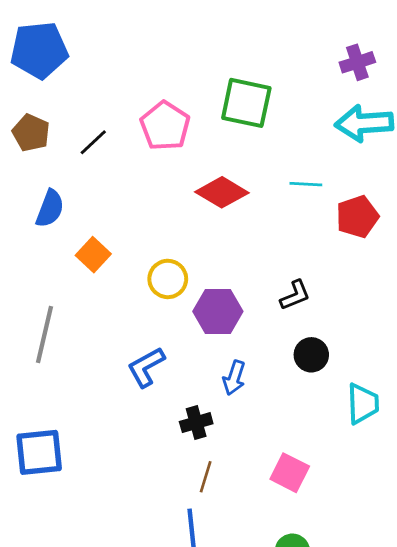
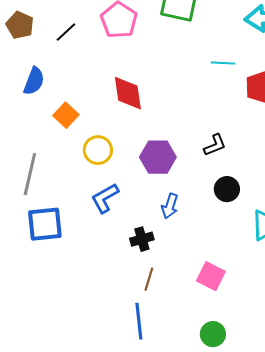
red diamond: (222, 192) -> (128, 93), moved, turned 51
yellow circle: (168, 279) -> (98, 150), moved
blue square: (39, 452) -> (45, 224), moved

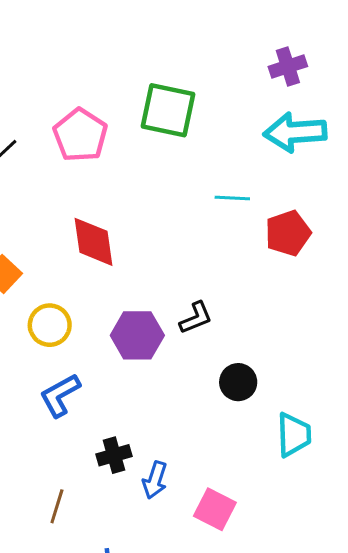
black L-shape: (215, 145) -> (196, 318), moved
blue arrow: (170, 206) -> (155, 480), moved
brown line: (149, 279) -> (57, 506), moved

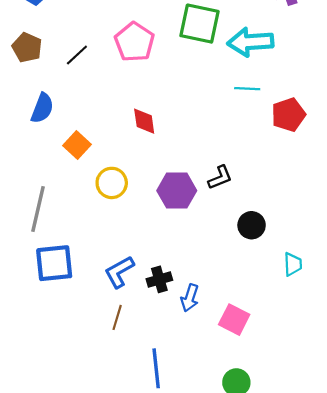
cyan arrow: (295, 132) -> (250, 42), moved
red diamond: (94, 242) -> (144, 121), size x0.7
blue L-shape: (60, 395) -> (119, 272), moved
cyan trapezoid: (294, 435) -> (293, 264), size x0.7

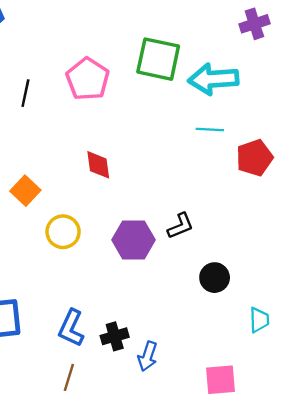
black line: (77, 55) -> (25, 93), turned -35
blue L-shape: (119, 272) -> (71, 328), turned -36
pink square: (234, 320) -> (220, 380), moved, turned -32

